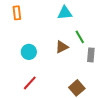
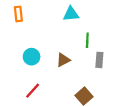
green line: (80, 37) -> (87, 40), turned 32
brown triangle: (62, 47) -> (63, 60), moved

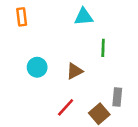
gray rectangle: (99, 60) -> (117, 97), moved
red line: (33, 91) -> (66, 107), moved

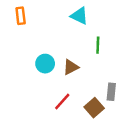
cyan triangle: (84, 17) -> (79, 16), turned 30
cyan circle: (37, 67) -> (45, 64), moved

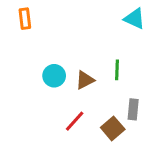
cyan triangle: (79, 16) -> (135, 19), moved
green line: (98, 45) -> (117, 70), moved

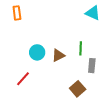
gray rectangle: (133, 109) -> (92, 66), moved
red line: (75, 121) -> (23, 79), moved

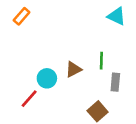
orange rectangle: (17, 13) -> (22, 16), turned 48
cyan circle: (37, 52) -> (47, 78), moved

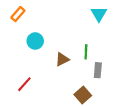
cyan triangle: (117, 16) -> (99, 14), turned 35
cyan circle: (47, 78) -> (35, 41), moved

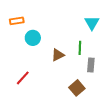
orange rectangle: (18, 14) -> (17, 21), moved, turned 40
cyan triangle: (99, 14) -> (92, 23), moved

